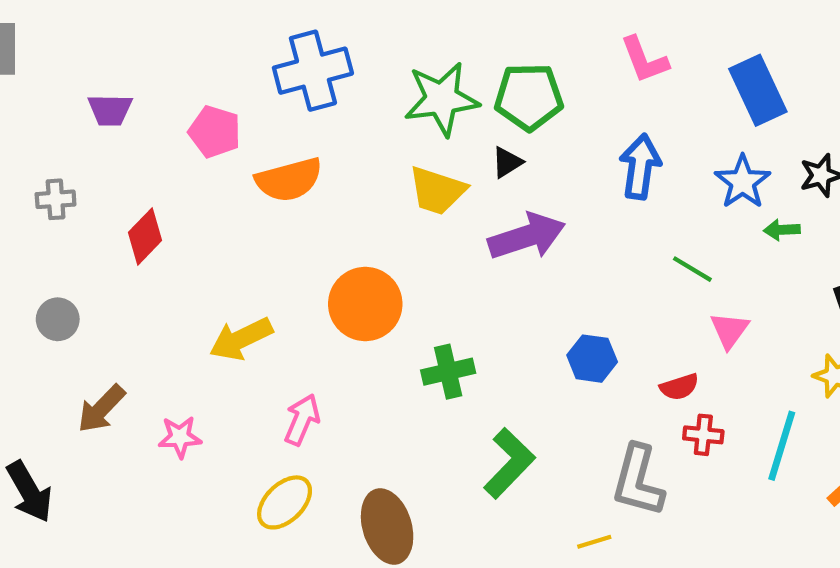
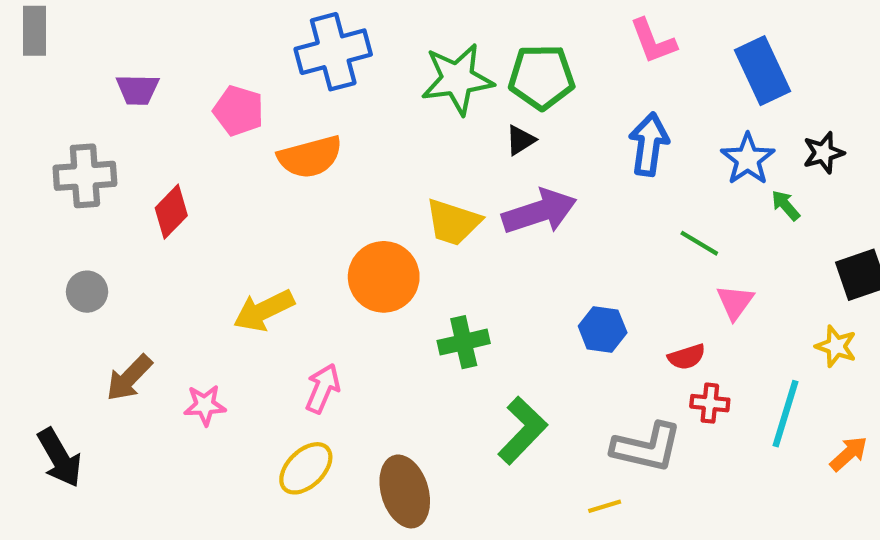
yellow trapezoid: (437, 191) -> (453, 222), moved
gray cross: (56, 199) -> (85, 176), size x1.6
green arrow: (782, 230) -> (786, 205), turned 52
gray L-shape: (638, 481) -> (647, 447), turned -92

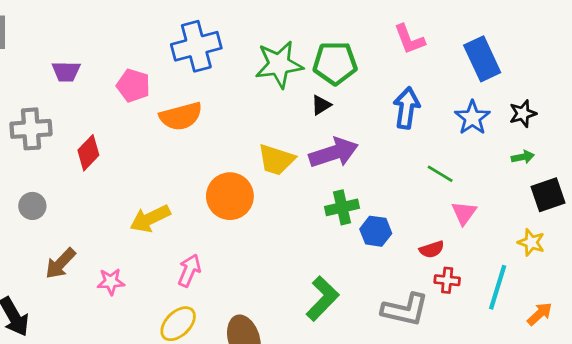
green arrow: (786, 205) -> (523, 157), moved, turned 120
green cross: (464, 342) -> (342, 207), moved

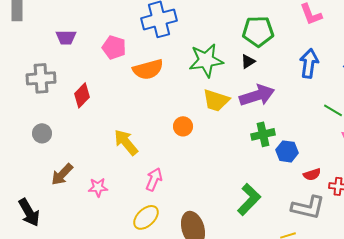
green star: (279, 64) -> (206, 60), moved
orange circle: (230, 196) -> (183, 126), size x0.6
yellow arrow: (150, 219) -> (126, 142), turned 76
red semicircle: (432, 249) -> (312, 174), moved

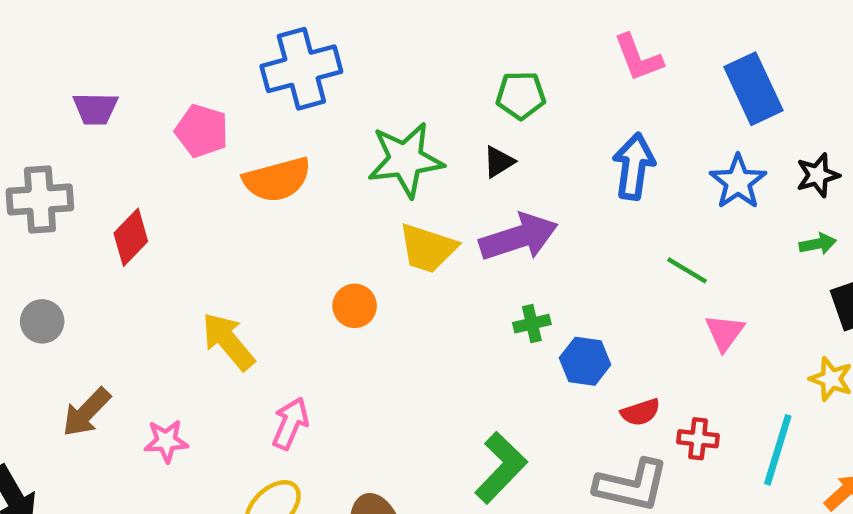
green pentagon: (258, 31) -> (521, 95), size x0.7
green cross: (263, 134) -> (532, 324), size x0.7

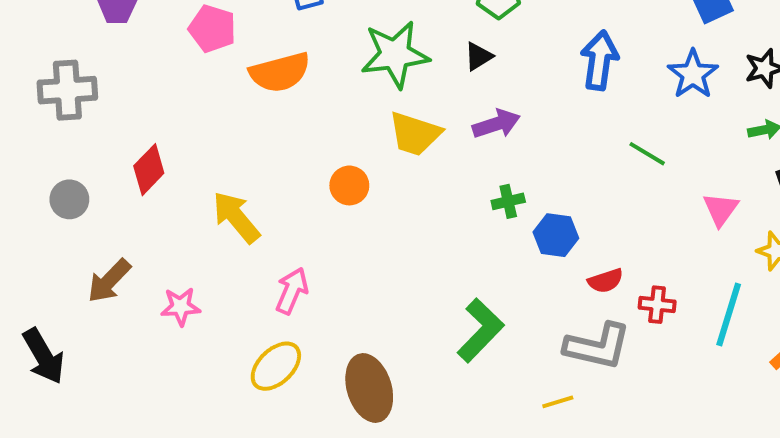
red diamond: (131, 237) -> (149, 170), moved
purple arrow: (519, 237) -> (496, 124), size x0.7
pink triangle: (725, 332) -> (721, 209), moved

